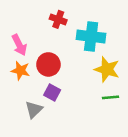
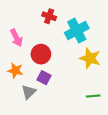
cyan cross: (91, 36) -> (77, 31), turned -35
orange star: (20, 71) -> (15, 70), moved
green line: (111, 97) -> (93, 96), moved

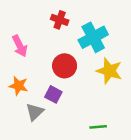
red circle: (41, 54) -> (65, 66), moved
green line: (93, 96) -> (98, 127), moved

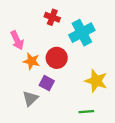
yellow star: (109, 71) -> (96, 81), moved
orange star: (19, 86) -> (31, 61), moved

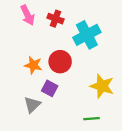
pink arrow: (17, 40) -> (28, 15), moved

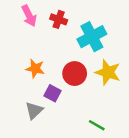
red circle: (60, 62) -> (75, 74), moved
yellow star: (102, 86) -> (108, 72), moved
green line: (92, 119) -> (97, 125), turned 35

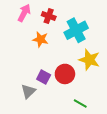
pink arrow: (29, 16) -> (24, 13), turned -126
orange star: (35, 69) -> (41, 39), moved
red circle: (75, 74) -> (65, 74), moved

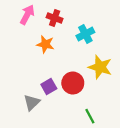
cyan cross: (76, 30) -> (85, 34), size x0.7
purple square: (44, 77) -> (49, 86), turned 32
green line: (80, 103) -> (90, 116), turned 32

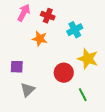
purple square: (49, 86) -> (17, 67), moved, turned 32
green line: (90, 116) -> (83, 95), moved

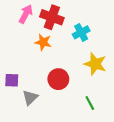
red cross: (48, 16) -> (52, 17), size x1.5
purple square: (17, 67) -> (12, 80), moved
red circle: (64, 73) -> (58, 79), moved

